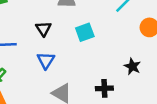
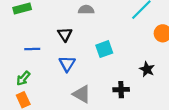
cyan square: (85, 32) -> (104, 49), moved

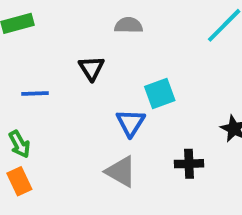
blue triangle: (67, 64) -> (131, 123), moved
green arrow: (23, 78) -> (19, 144), turned -70

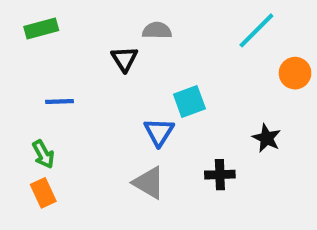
black triangle: (92, 68) -> (124, 59), moved

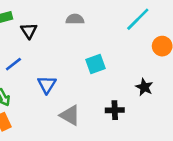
black triangle: (124, 59) -> (29, 31), moved
blue line: (60, 102) -> (13, 64), turned -36
blue triangle: (159, 132) -> (47, 85), moved

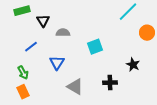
gray semicircle: (75, 19) -> (63, 33), moved

